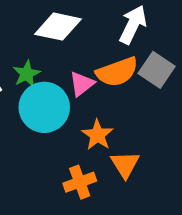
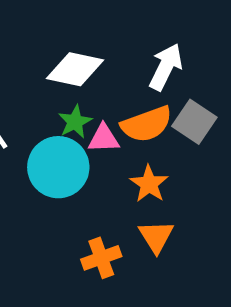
green star: (27, 74) -> (75, 122), moved
pink triangle: (82, 84) -> (104, 139), turned 36
orange star: (97, 135) -> (149, 184), moved

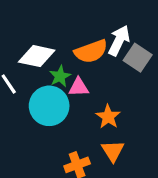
white diamond: (75, 69) -> (37, 56), moved
gray square: (194, 122) -> (138, 58), moved
orange semicircle: (147, 124) -> (91, 51), moved

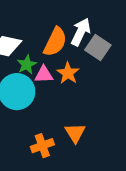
orange semicircle: (91, 51) -> (55, 42), turned -44
orange star: (108, 117) -> (68, 73), moved

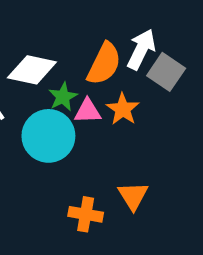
orange cross: (42, 146) -> (86, 214), turned 30

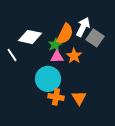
green star: (63, 97) -> (55, 45), moved
cyan circle: (48, 136) -> (48, 79), moved
orange cross: (86, 214) -> (56, 97), moved

